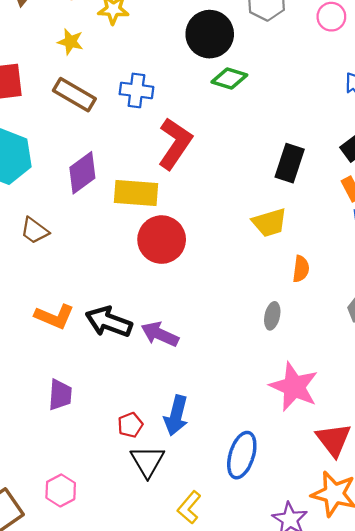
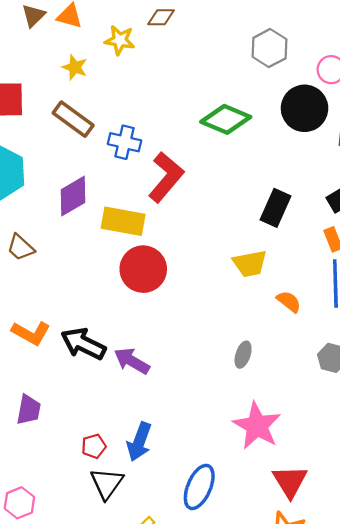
black circle: (210, 34) -> (305, 108), moved
green diamond: (229, 78) -> (226, 119), size x1.4
blue cross: (136, 90) -> (125, 142), moved
orange semicircle: (301, 269) -> (289, 302), moved, turned -65

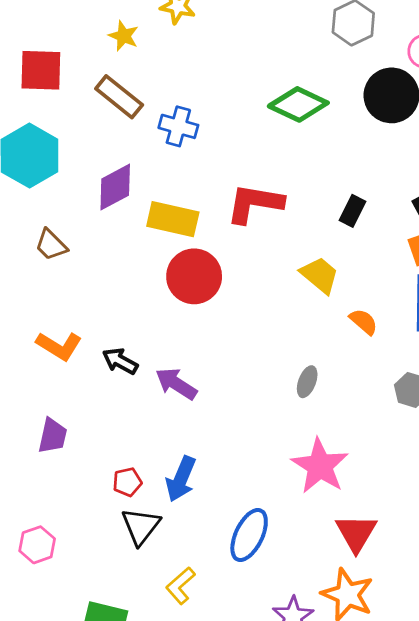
red L-shape: (166, 177) -> (255, 203), moved, turned -123
black rectangle: (276, 208) -> (353, 211), size x0.7
yellow trapezoid: (250, 264) -> (320, 275), turned -132
black arrow: (83, 344) -> (120, 361), size x0.7

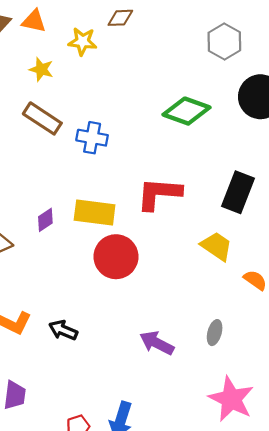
purple diamond: (115, 187) -> (45, 220), moved, size x0.6
black rectangle: (353, 211) -> (238, 192), size x1.6
purple arrow: (176, 384) -> (157, 343), moved

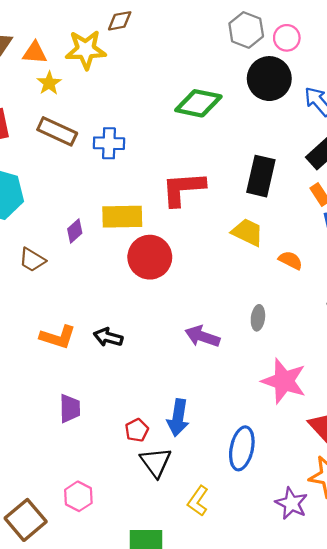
orange triangle: (34, 21) -> (35, 53), moved
yellow star: (82, 41) -> (86, 50), size x1.4
gray hexagon: (224, 41) -> (246, 30), moved
yellow star: (41, 69) -> (49, 83), turned 30

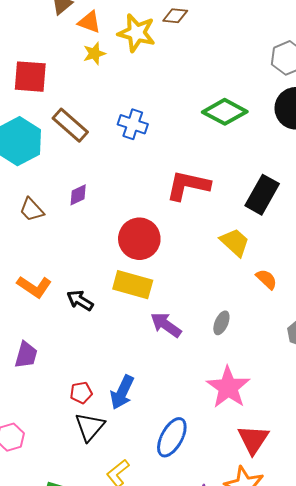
brown rectangle: (57, 131) -> (70, 125), moved
yellow rectangle: (122, 217) -> (133, 285), moved

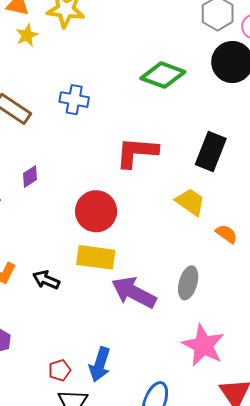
gray ellipse: (221, 323) -> (188, 283), size x1.4
purple arrow: (166, 325) -> (134, 292), size x1.4

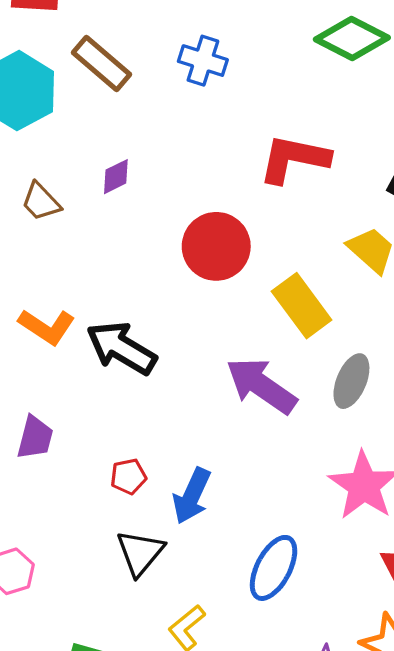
yellow rectangle: (96, 257) -> (302, 306), moved, turned 39
black arrow: (46, 280) -> (121, 348), size x1.6
red pentagon: (60, 370) -> (128, 476), moved

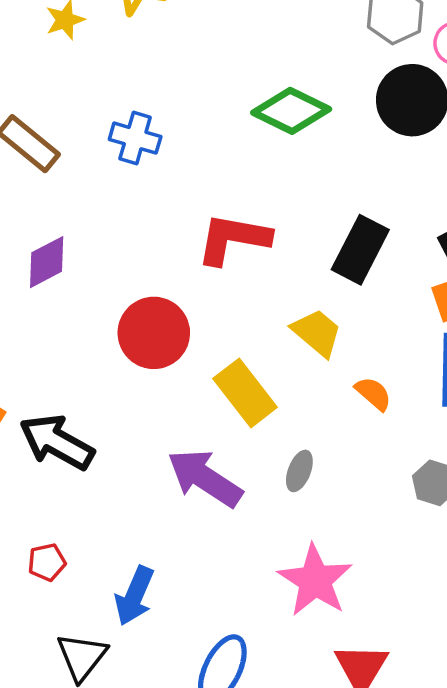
purple diamond: (116, 177) -> (47, 262), size x1.4
gray ellipse: (351, 381) -> (299, 471), size x0.7
red pentagon: (128, 476) -> (47, 562), moved

